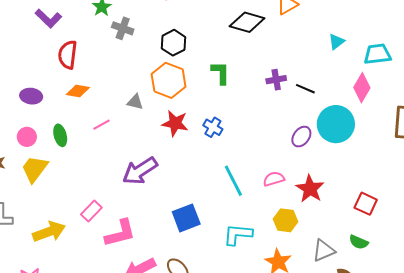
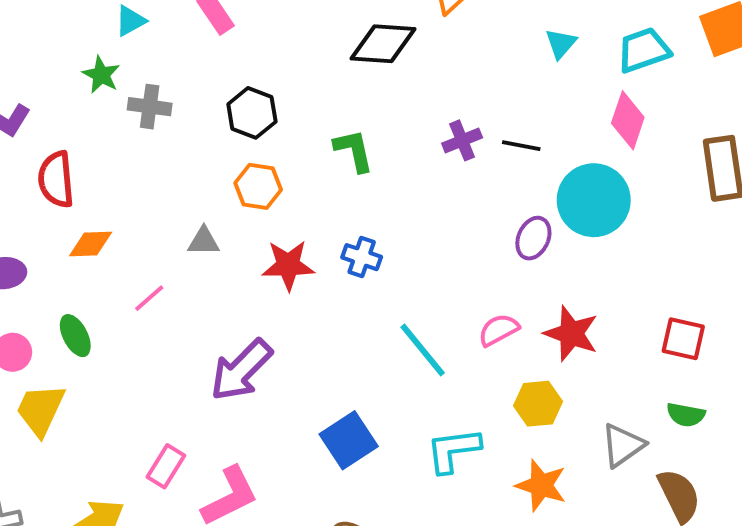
orange hexagon: (169, 80) -> (258, 186), size x0.7

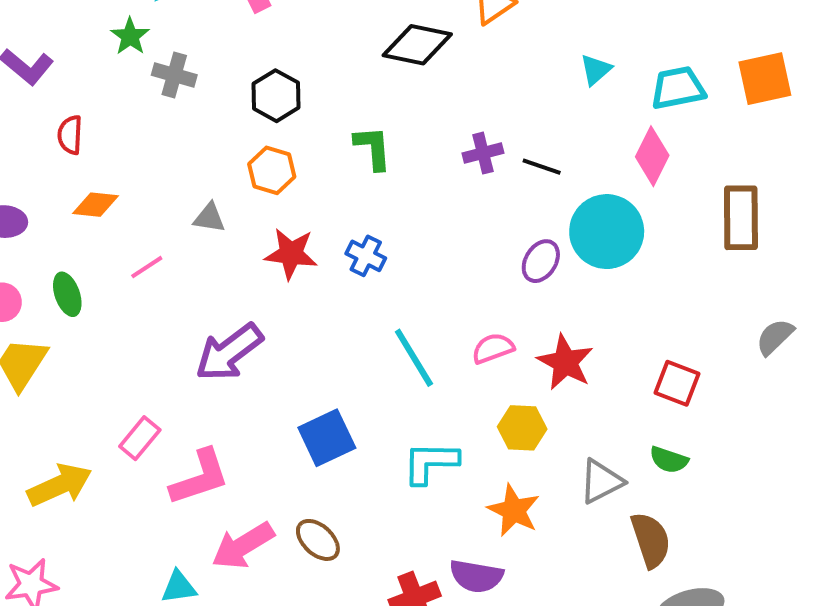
red semicircle: (56, 179) -> (70, 135), size x0.7

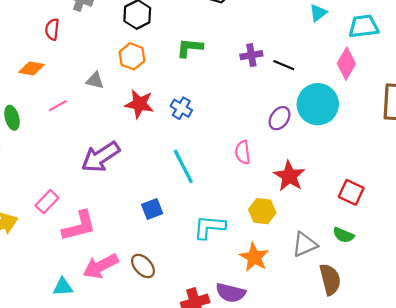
red semicircle: (70, 135) -> (52, 29), moved
green L-shape: (373, 148) -> (190, 48), turned -84
pink semicircle: (493, 348) -> (243, 152), moved, turned -80
cyan line: (414, 358) -> (183, 166), moved
blue square: (327, 438) -> (152, 209), size x0.7

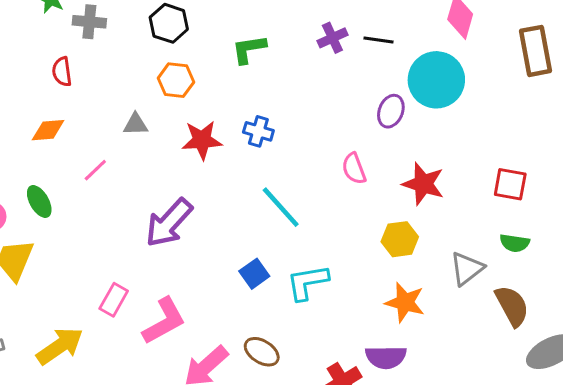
cyan L-shape: (209, 227) -> (307, 282), moved

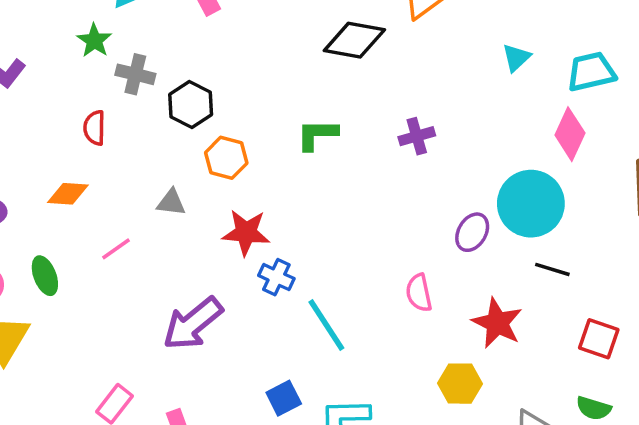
black hexagon: (169, 23) -> (191, 104), moved
black line: (378, 40) -> (552, 269), moved
blue cross: (258, 131) -> (276, 277), moved

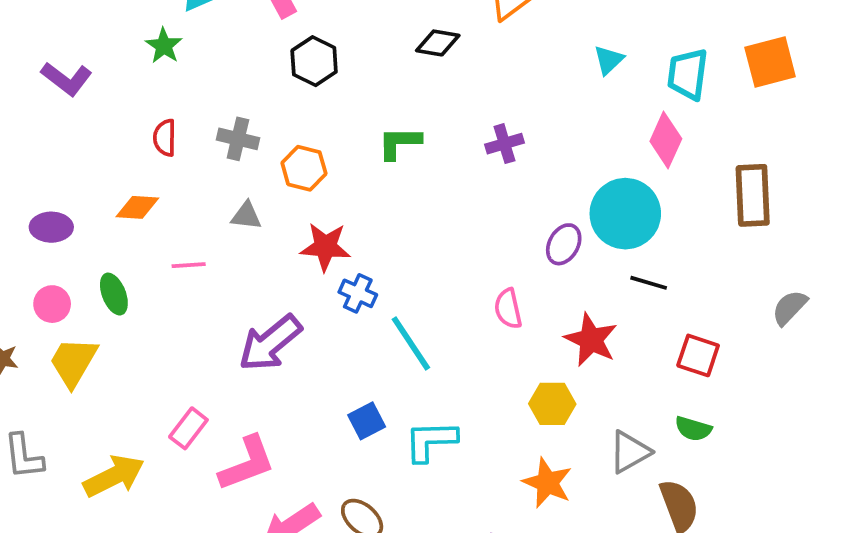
black diamond: (354, 40) -> (438, 43), size x0.7
cyan trapezoid: (591, 72) -> (688, 74), turned -69
gray cross: (135, 74) -> (238, 139), moved
black hexagon: (191, 104) -> (314, 61), moved
pink line: (116, 249) -> (189, 265), turned 32

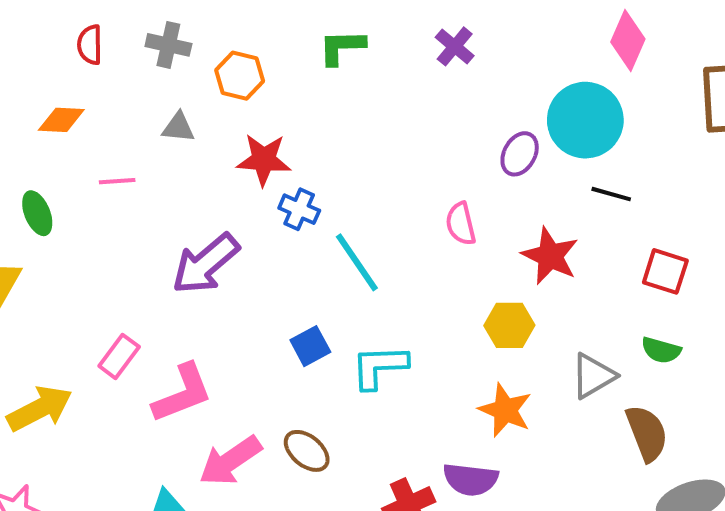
purple cross: (504, 144) -> (455, 46), turned -33

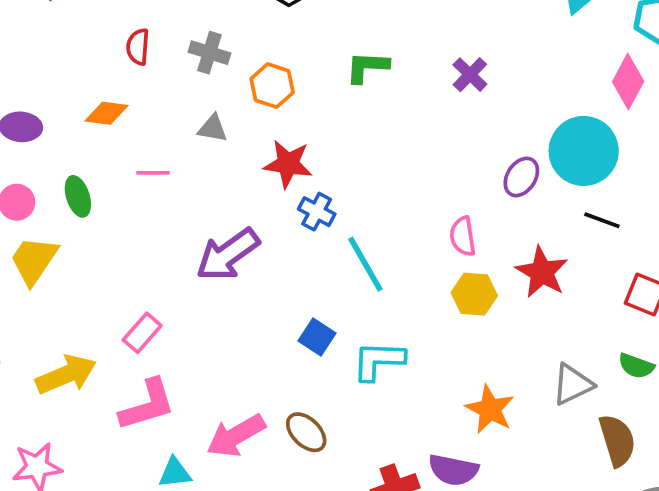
yellow hexagon: (509, 325) -> (474, 294), moved
blue square: (310, 346) -> (317, 337), turned -33
pink L-shape: (182, 393) -> (147, 405), moved

